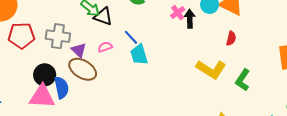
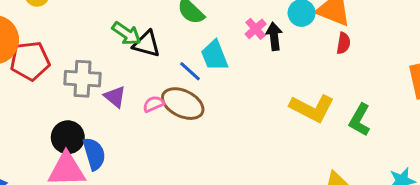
red pentagon: (21, 36) -> (30, 61), moved
red semicircle: (231, 38) -> (343, 43), moved
pink semicircle: (105, 47) -> (153, 104), moved
cyan trapezoid: (139, 55) -> (214, 56), moved
brown ellipse: (83, 69) -> (183, 104), moved

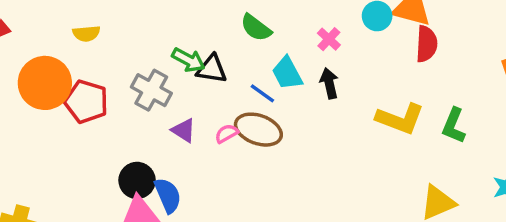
black arrow: (274, 36) -> (329, 83), moved
red semicircle: (343, 43) -> (427, 44), size x1.5
red pentagon: (30, 61) -> (86, 102), turned 30
gray cross: (82, 79) -> (151, 90), moved, turned 32

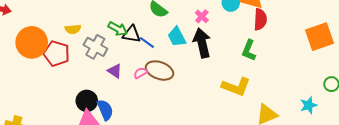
yellow semicircle: (86, 34) -> (73, 29), moved
black arrow: (329, 83) -> (202, 43), size x1.6
blue line: (262, 93) -> (147, 43), moved
yellow L-shape: (400, 119) -> (236, 87), moved
green L-shape: (454, 126) -> (249, 50), moved

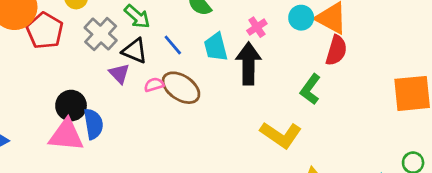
black triangle: (132, 34) -> (135, 51), moved

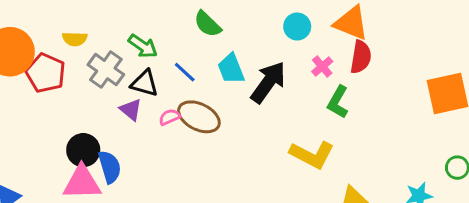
cyan circle: (301, 18) -> (297, 27), moved
pink cross: (257, 27) -> (322, 67), moved
black arrow: (248, 64) -> (268, 82), turned 42

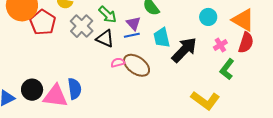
blue line: (185, 72) -> (132, 35), turned -63
purple triangle: (131, 110) -> (134, 23), moved
black circle: (83, 150) -> (32, 90), moved

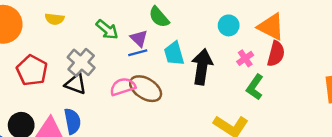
red pentagon: (43, 22) -> (32, 70), moved
gray cross: (82, 26) -> (81, 62), moved
black triangle: (105, 38) -> (76, 84), moved
black arrow: (184, 50) -> (202, 67), turned -32
pink semicircle: (118, 63) -> (123, 87), size x1.5

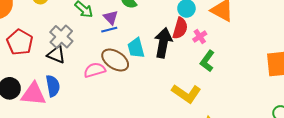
cyan trapezoid: (174, 53) -> (136, 48), moved
red semicircle: (276, 54) -> (180, 28), moved
pink semicircle: (123, 87) -> (95, 70), moved

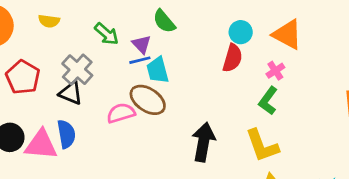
pink cross: (200, 37) -> (275, 71), moved
black arrow: (163, 43) -> (203, 142), moved
cyan trapezoid: (136, 48) -> (158, 70), moved
yellow L-shape: (186, 93) -> (262, 146), moved, turned 36

